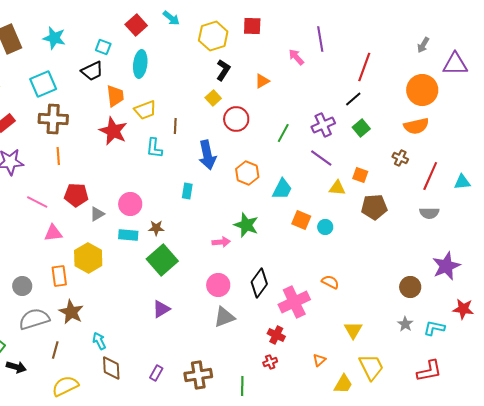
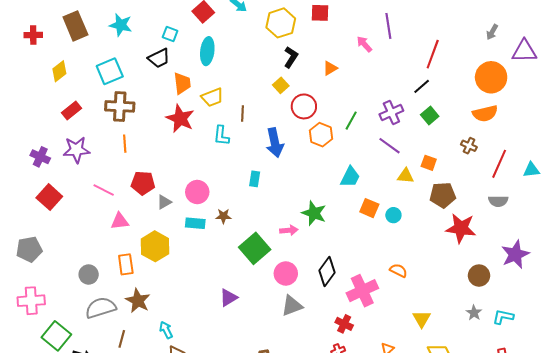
orange hexagon: (247, 173) -> (321, 135), moved
green square: (162, 260) -> (255, 248), moved
red star: (463, 309) -> (461, 228), moved, size x1.4

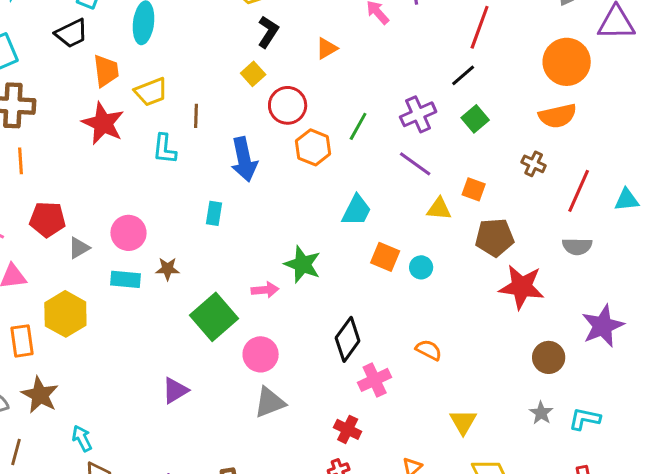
black diamond: (327, 271) -> (348, 339), moved
pink cross: (362, 291) -> (375, 380), size x0.7

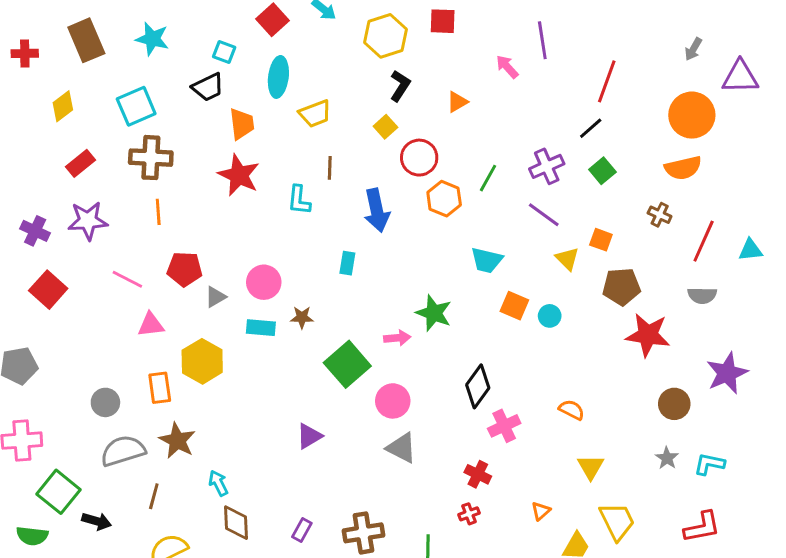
yellow trapezoid: (151, 92) -> (315, 114), moved
yellow triangle: (439, 209) -> (567, 259), turned 40
cyan trapezoid: (357, 210) -> (487, 260), turned 76
orange semicircle: (429, 350) -> (572, 410), moved
gray triangle: (270, 402) -> (402, 448), turned 48

